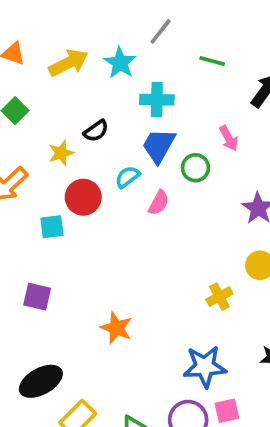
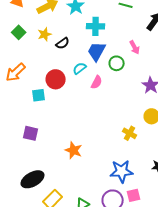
yellow star: (61, 153) -> (45, 34), moved
yellow cross: (219, 297) -> (130, 133), turned -32

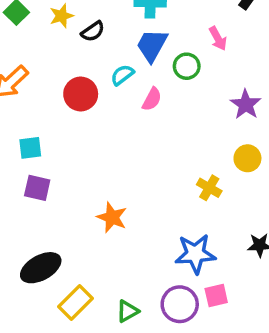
cyan square: (39, 95) -> (30, 148), moved

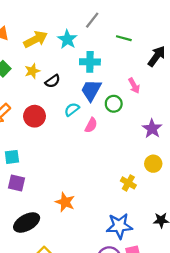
red circle: (81, 94) -> (35, 116), moved
black ellipse: (41, 268) -> (27, 222), moved

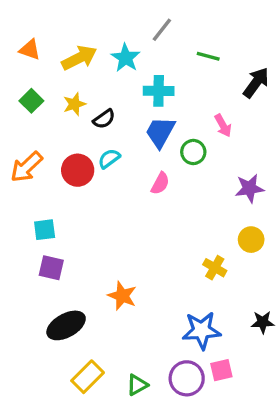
cyan semicircle: (72, 109) -> (109, 159), moved
purple star: (152, 129) -> (249, 188), turned 30

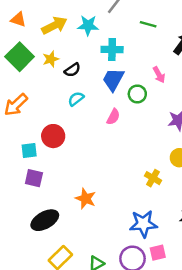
cyan star: (126, 58) -> (88, 25), turned -30
green square: (31, 101) -> (20, 57), size x1.6
red circle: (78, 170) -> (53, 136), moved

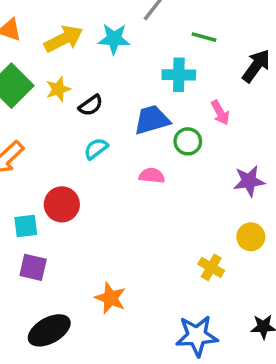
cyan cross: (112, 49) -> (179, 75), moved
blue trapezoid: (113, 80) -> (152, 120), turned 45
pink semicircle: (113, 117) -> (152, 176), turned -112

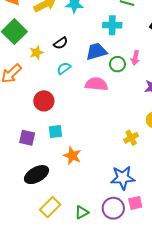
yellow star: (58, 89) -> (36, 53), moved
pink arrow: (220, 113) -> (135, 58), moved, turned 40
pink semicircle: (152, 176) -> (96, 84), size x1.5
cyan square: (26, 226) -> (55, 131), moved
yellow cross: (211, 267) -> (131, 138), turned 32

